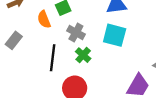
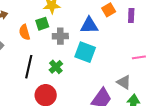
gray cross: (76, 32) -> (60, 36), moved, turned -35

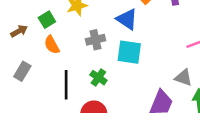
green square: (42, 24) -> (47, 20), moved
blue triangle: (89, 25) -> (127, 19), turned 48

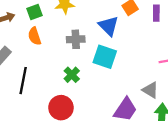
black line: (66, 85) -> (23, 81), moved

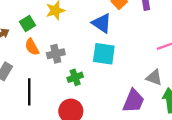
gray cross: (76, 39) -> (56, 54), moved
green cross: (72, 75) -> (75, 77), turned 35

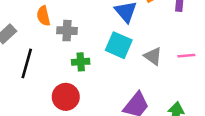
gray triangle: (154, 78) -> (153, 56), moved

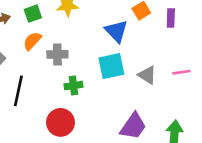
orange semicircle: (43, 16) -> (32, 41), turned 60
cyan square: (119, 45) -> (111, 66), turned -32

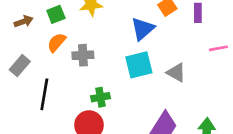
blue triangle: (116, 31) -> (143, 29), turned 35
pink line: (181, 72) -> (218, 48), moved
green cross: (73, 86) -> (101, 97), moved

